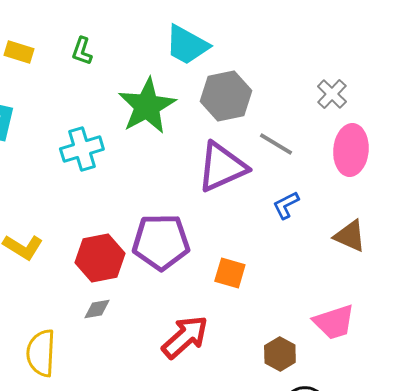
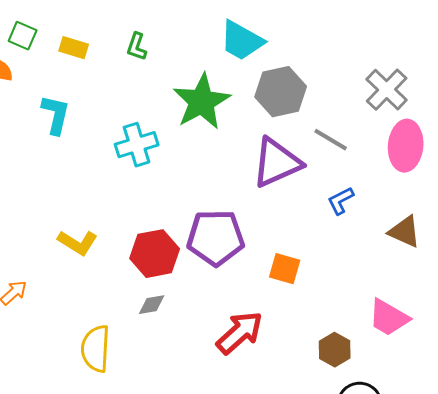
gray cross: (332, 94) -> (387, 90), size x1.4
pink trapezoid: (334, 322) -> (389, 318), turned 48

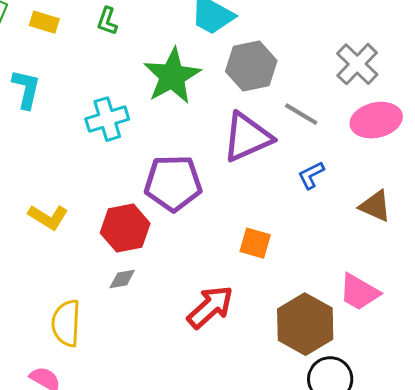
pink ellipse: (406, 146) -> (376, 120), turned 72
purple pentagon: (216, 238) -> (173, 183), moved
brown hexagon: (335, 350) -> (305, 324), size x1.8

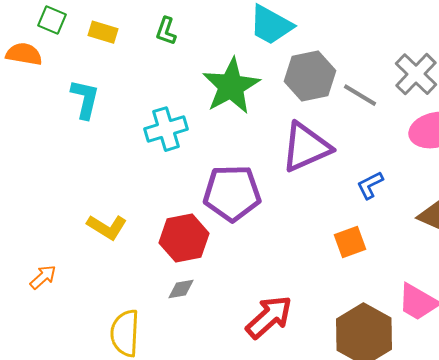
gray line: (301, 114) -> (360, 95), moved
orange square: (255, 243) -> (350, 242), moved, turned -36

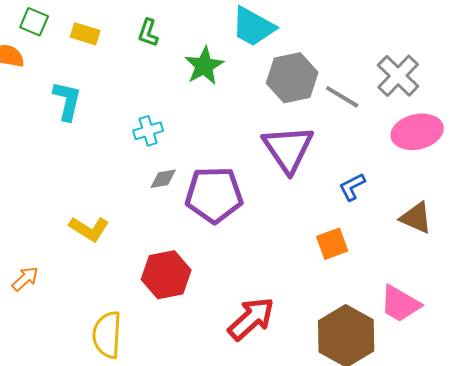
green star: (231, 86) -> (204, 66), moved, size x0.7
cyan cross: (166, 129) -> (148, 131), size x0.7
purple triangle: (306, 147) -> (288, 149), turned -40
red hexagon: (184, 238) -> (166, 275), moved
gray diamond: (181, 289) -> (163, 179), moved

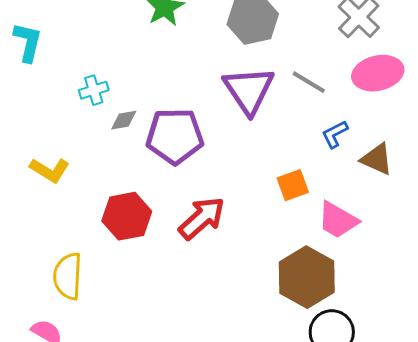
gray line: (342, 97) -> (309, 82), moved
cyan cross: (148, 131) -> (94, 90), moved
blue L-shape: (352, 187) -> (335, 134), moved
pink trapezoid: (400, 304) -> (338, 220), moved
red arrow: (251, 319) -> (202, 218), moved

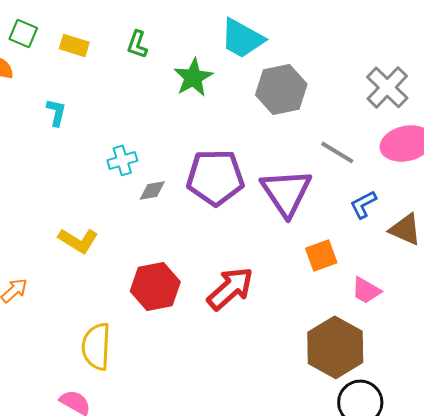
cyan L-shape: (28, 42) -> (56, 112), size x0.7
purple triangle: (249, 90) -> (286, 192), moved
purple pentagon: (175, 136) -> (215, 177), moved
pink trapezoid: (338, 220) -> (366, 290), size x0.7

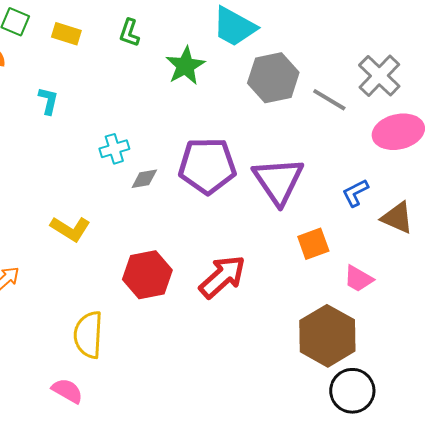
gray line: (337, 152) -> (329, 100), moved

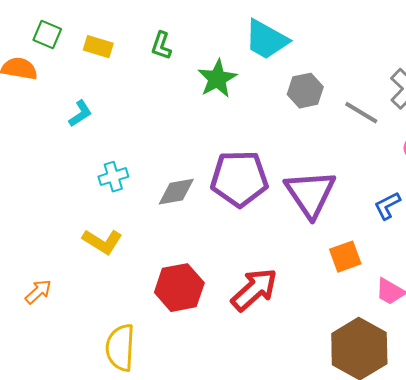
gray hexagon: (273, 78) -> (305, 91), size x0.7
cyan L-shape: (48, 101) -> (80, 114), turned 44
cyan cross: (114, 149) -> (113, 177), moved
gray diamond: (144, 179) -> (176, 192), size x1.4

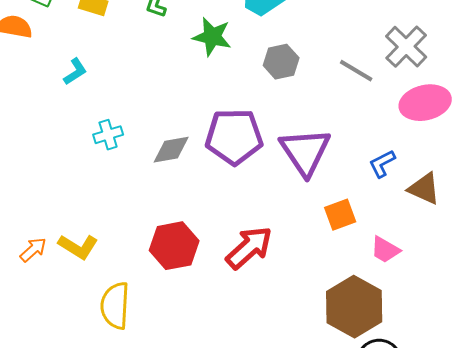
green star: (217, 79) -> (212, 37), turned -30
gray hexagon: (305, 91) -> (281, 62), moved
yellow L-shape: (102, 242) -> (78, 247), moved

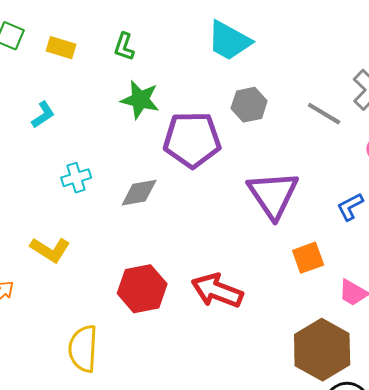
green star: (212, 37) -> (140, 100), moved
purple pentagon: (234, 137) -> (192, 140), moved
yellow L-shape: (78, 247) -> (50, 250), moved
red arrow: (249, 248) -> (217, 291), turned -117

